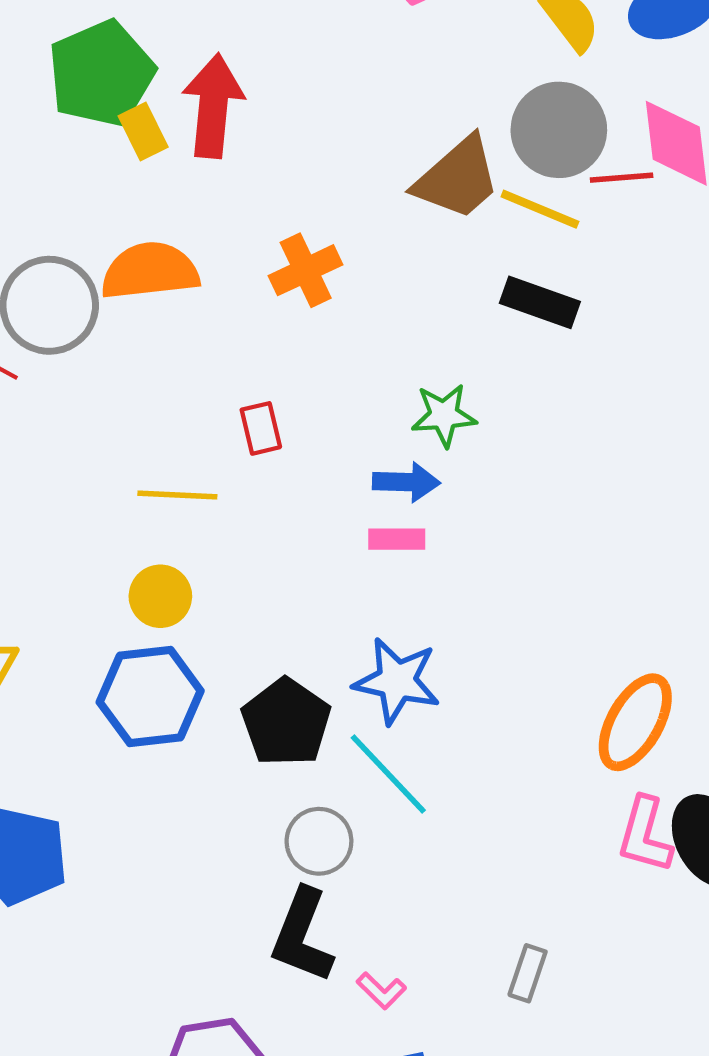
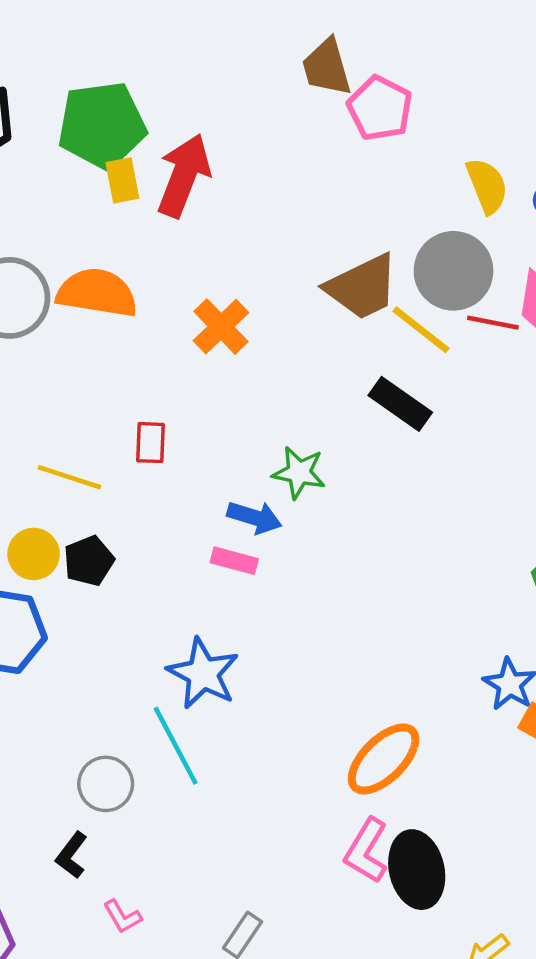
orange cross: (306, 270) -> (221, 327), turned -34
black pentagon: (286, 722) -> (89, 561), moved, size x0.7
black L-shape: (302, 936) -> (72, 855), size x0.6

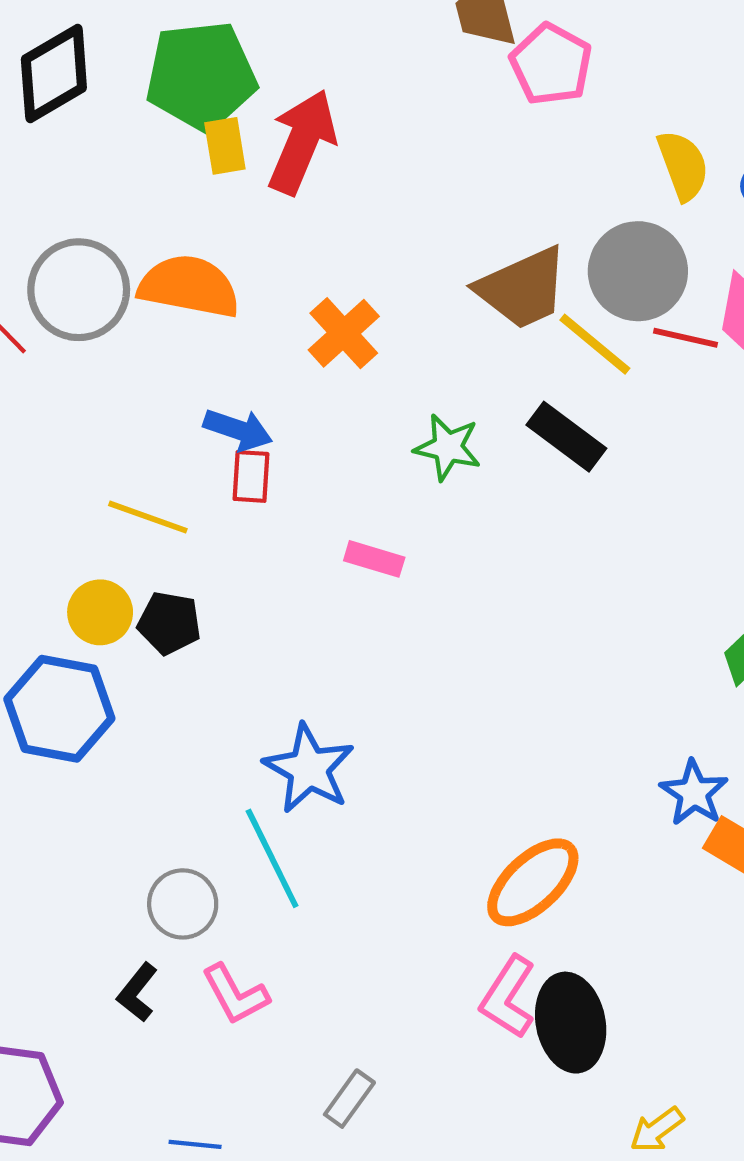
green star: (299, 473) -> (448, 447), moved
blue arrow: (255, 517) -> (238, 430), moved
black pentagon: (89, 561) -> (169, 623), turned 30
pink rectangle: (234, 561) -> (374, 559), moved
pink L-shape: (122, 917) -> (235, 994), moved, size x1.4

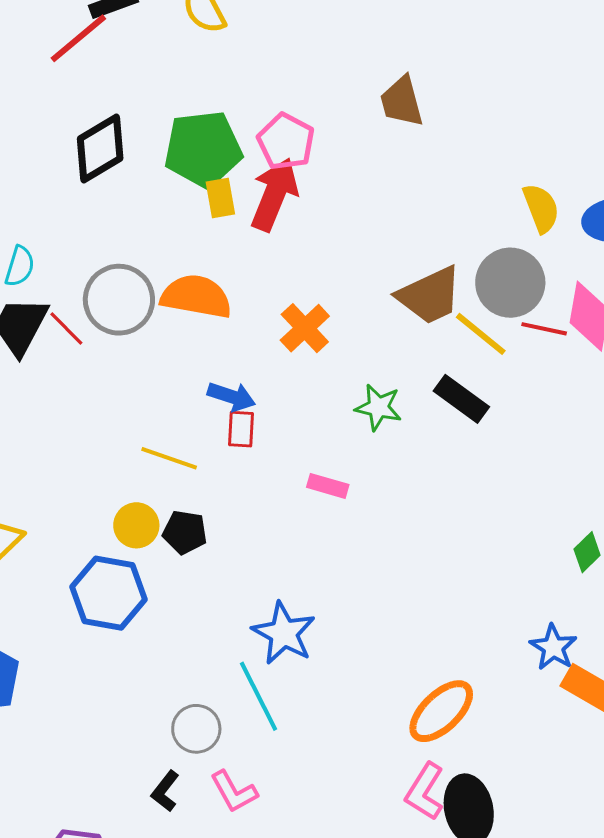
pink pentagon: (551, 64) -> (286, 142), moved

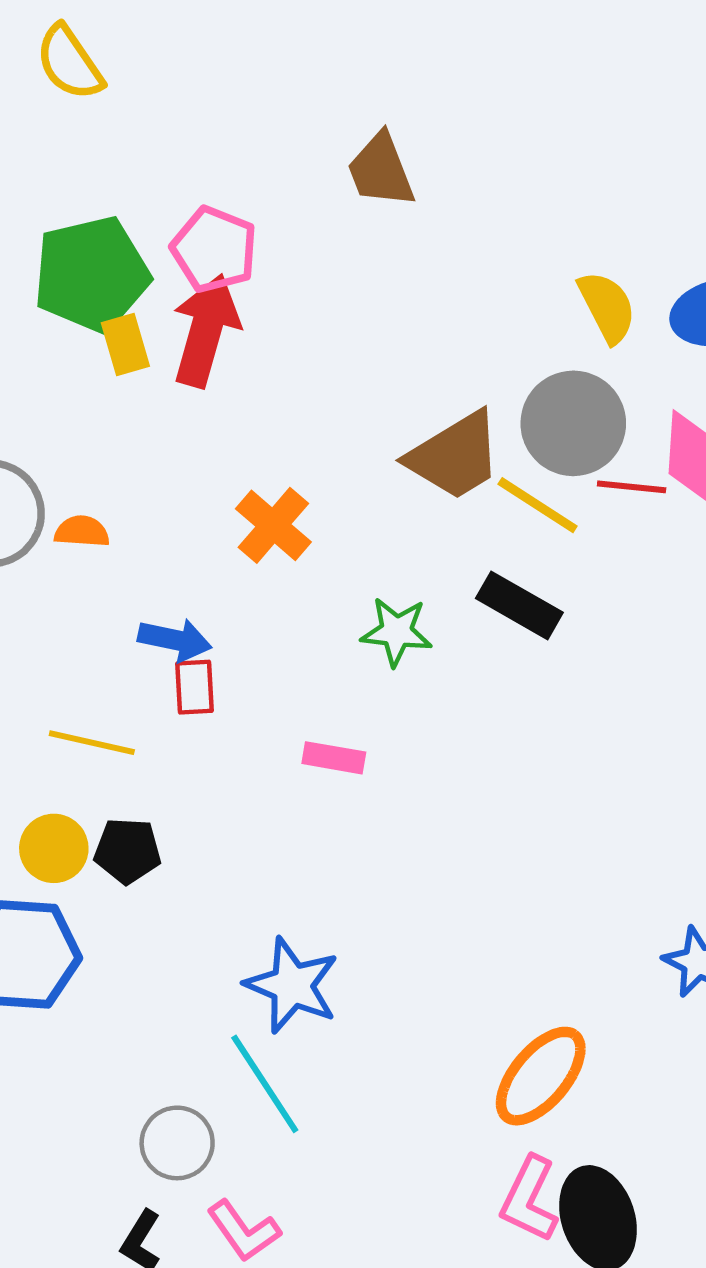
orange semicircle: (196, 296) -> (82, 531), moved, size x0.5

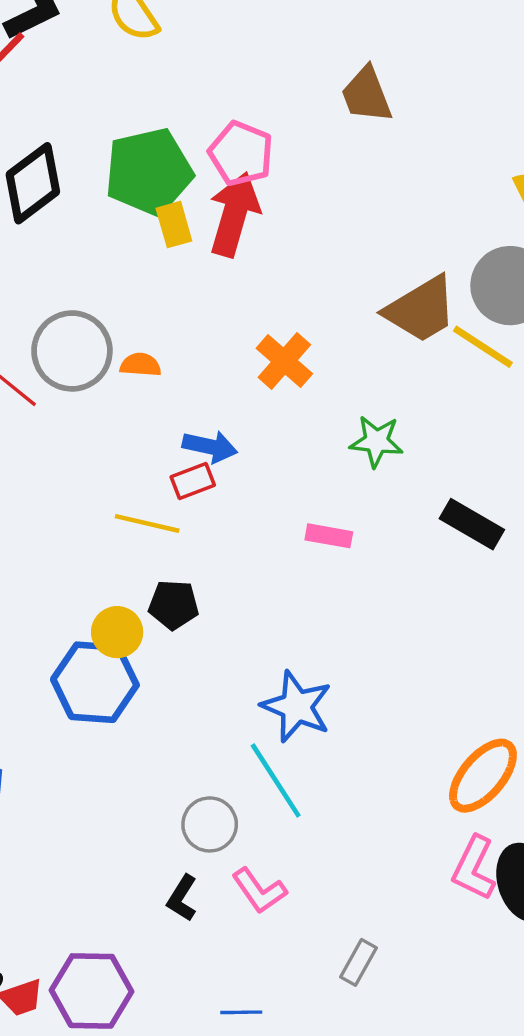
black rectangle: (519, 605) -> (472, 524), moved
red rectangle: (194, 687) -> (193, 481), moved, turned 72
yellow circle: (54, 848) -> (117, 632), moved

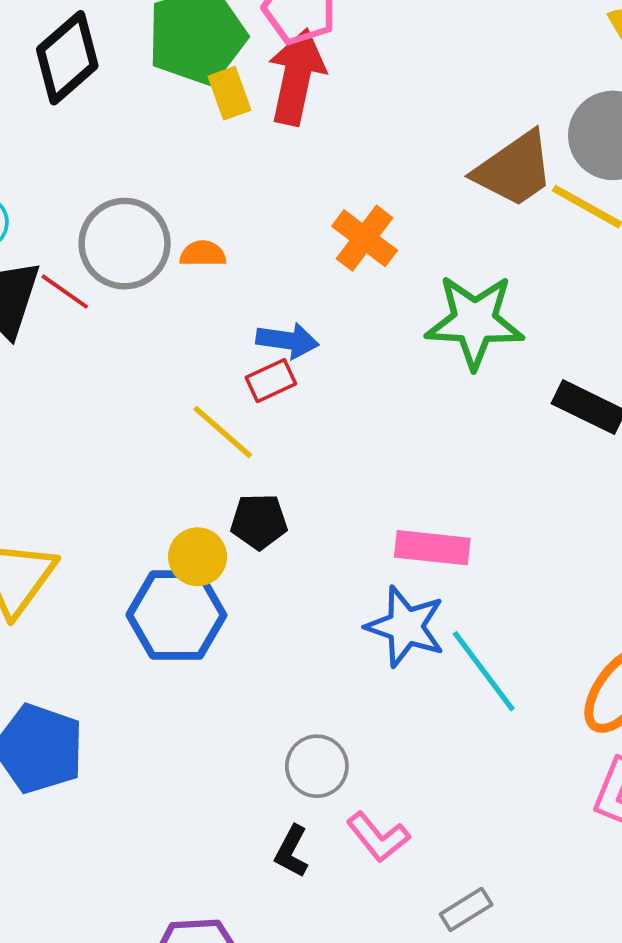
green star: (376, 441) -> (475, 321), size x1.6
yellow line: (147, 523) -> (223, 432), turned 32
pink rectangle: (329, 536) -> (432, 548), moved, size x1.4
cyan line: (276, 780) -> (484, 671), moved
gray rectangle: (358, 962) -> (466, 909), moved, turned 33

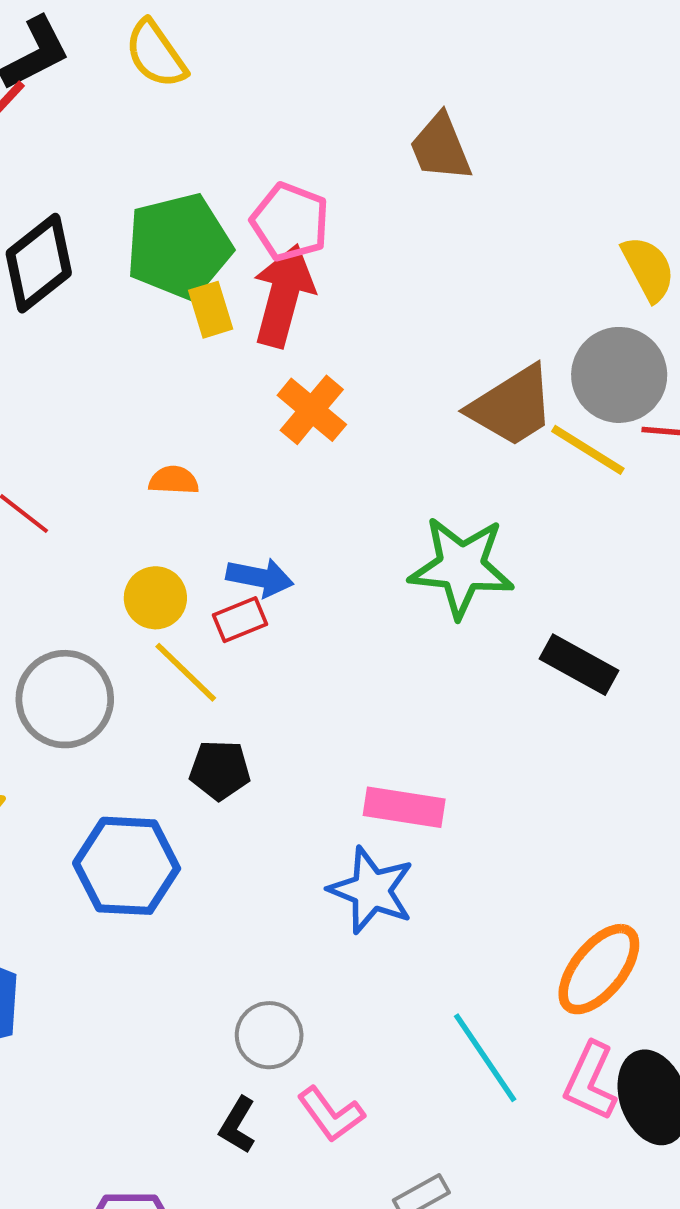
orange cross: (365, 238) -> (312, 410), moved
gray circle: (125, 244) -> (65, 699), moved
yellow circle: (198, 557) -> (155, 598), moved
cyan line: (484, 671) -> (485, 1058), moved

